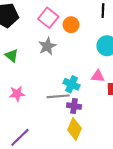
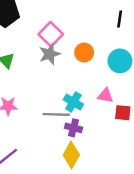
pink square: (48, 18) -> (51, 34), moved
orange circle: (71, 25) -> (84, 53), moved

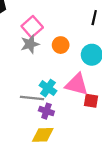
pink triangle: (105, 96) -> (77, 84), size x1.6
yellow diamond: (71, 155) -> (43, 135), turned 55

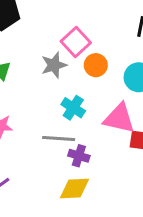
pink square: (32, 27) -> (76, 42), moved
cyan cross: (48, 88) -> (73, 108), moved

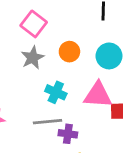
pink square: (76, 42) -> (34, 24), moved

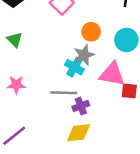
gray star: (33, 58) -> (84, 55), moved
purple cross: (68, 134) -> (81, 106), turned -35

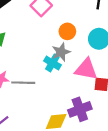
gray line: (64, 93) -> (23, 83), moved
purple cross: (81, 106) -> (80, 109), moved, size x1.5

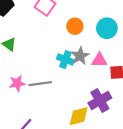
gray star: (61, 52) -> (80, 56), moved
pink triangle: (86, 69) -> (99, 60), size x0.7

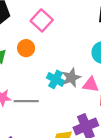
orange circle: (75, 26) -> (26, 48), moved

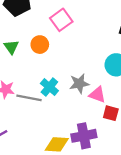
cyan cross: (56, 79) -> (49, 87), moved

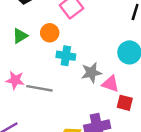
green triangle: (11, 47) -> (20, 36), turned 35
cyan cross: (49, 87) -> (66, 56), moved, turned -30

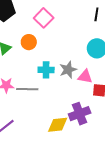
cyan cross: (66, 56) -> (46, 70), moved

